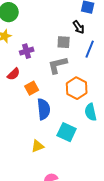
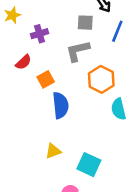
cyan square: (67, 132) -> (89, 165), moved

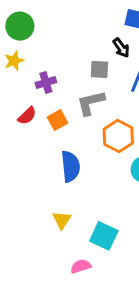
orange square: (46, 79) -> (57, 120), moved
yellow triangle: (53, 151) -> (62, 220), turned -35

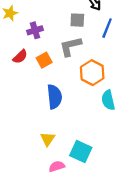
pink semicircle: (81, 266) -> (57, 166), moved

